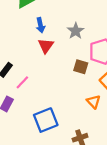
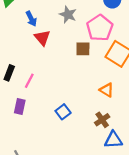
orange triangle: (94, 102) -> (107, 90), moved
blue square: (46, 120) -> (63, 112), size x0.6

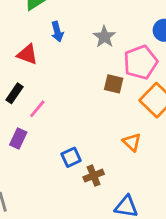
red triangle: (42, 38) -> (27, 54), moved, turned -42
brown cross: (102, 120) -> (94, 176), moved

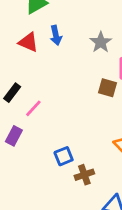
red triangle: (27, 54) -> (28, 42), moved

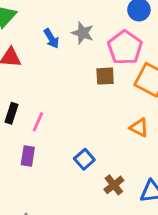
blue arrow: (56, 35) -> (51, 38), moved
brown cross: (84, 175) -> (114, 185), moved

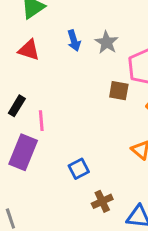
pink line: (38, 122) -> (41, 121), turned -42
purple rectangle: (28, 156) -> (23, 152), size x1.6

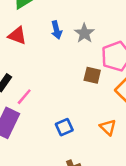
pink line: (41, 121) -> (24, 97), turned 42
blue square: (79, 169) -> (64, 127), moved

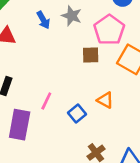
pink line: (24, 97) -> (46, 101), moved
orange triangle: (108, 127) -> (105, 100), moved

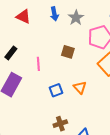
brown square: (91, 55) -> (68, 52), moved
pink line: (46, 101) -> (38, 64), moved, turned -48

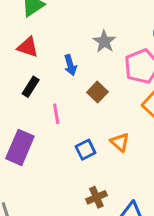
blue arrow: (54, 14) -> (70, 65), moved
brown square: (68, 52) -> (97, 92), turned 32
black rectangle: (11, 53) -> (31, 87), moved

